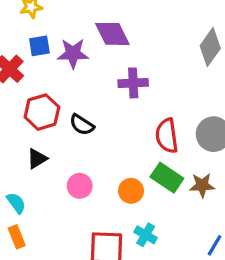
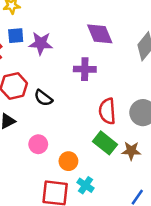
purple diamond: (112, 34) -> (100, 34), moved
orange circle: (131, 191) -> (68, 161), moved

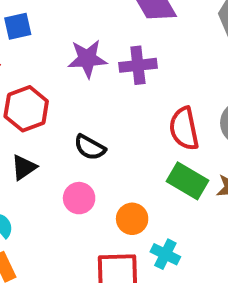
purple star: (41, 43) -> (87, 59), moved
black semicircle: (43, 98) -> (90, 147), moved

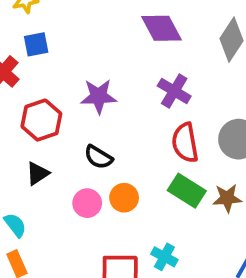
purple star: (87, 59) -> (99, 96), moved
purple cross: (138, 65) -> (174, 91), moved, turned 36
orange circle: (132, 219) -> (124, 198), moved

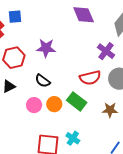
purple cross: (174, 91) -> (106, 51), moved
red semicircle: (185, 143) -> (90, 78), turned -100
green rectangle: (187, 191) -> (77, 101), moved

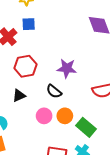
purple star: (46, 48) -> (67, 68), moved
green rectangle: (77, 101) -> (86, 127), moved

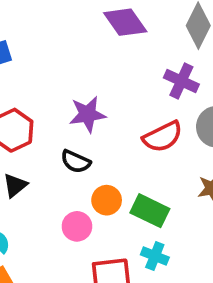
pink circle: (44, 116) -> (77, 226), moved

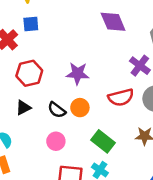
black semicircle: (76, 162) -> (57, 110), moved
orange circle: (107, 200) -> (80, 108), moved

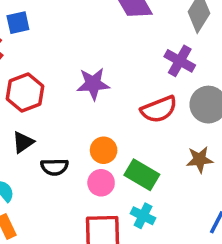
orange circle: (80, 108) -> (104, 150), moved
black semicircle: (57, 110) -> (54, 167), moved, turned -30
pink circle: (56, 141) -> (101, 183), moved

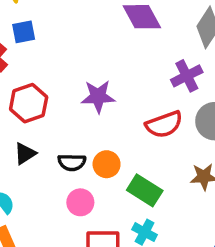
purple cross: (180, 61) -> (187, 76), turned 32
black semicircle: (54, 167) -> (72, 162), moved
pink circle: (101, 183) -> (80, 202), moved

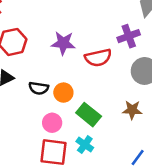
red semicircle: (164, 124) -> (98, 58), moved
pink circle: (80, 202) -> (52, 123), moved

